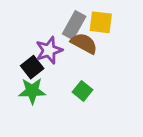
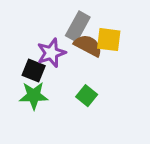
yellow square: (101, 22) -> (109, 40), moved
black square: (32, 67) -> (34, 71), turned -30

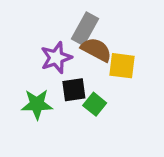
yellow square: (109, 40) -> (122, 66), moved
black square: (34, 71) -> (74, 90), moved, turned -30

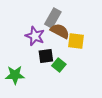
purple star: (56, 58) -> (35, 36), turned -30
green star: (37, 104) -> (15, 75), moved

